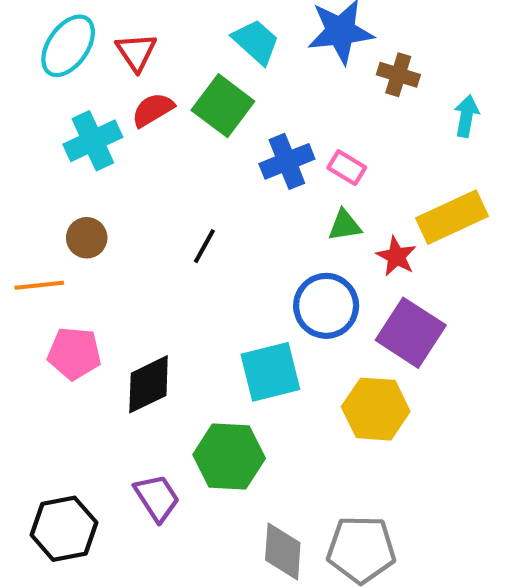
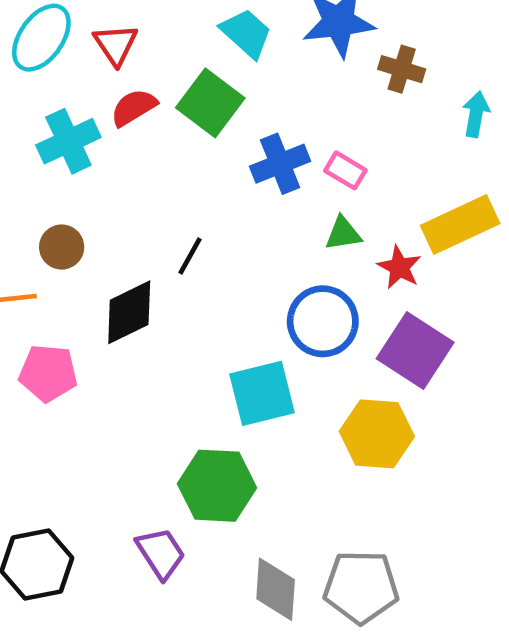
black diamond: (149, 384) -> (129, 312), moved
purple trapezoid: (157, 498) -> (161, 553), moved

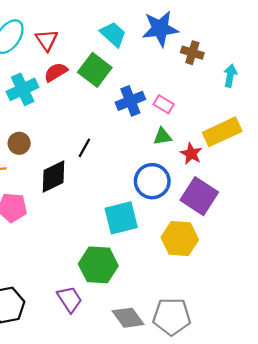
gray diamond: (276, 589) -> (128, 318), turned -40

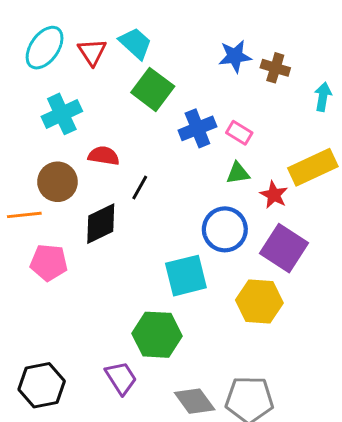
blue star: (160, 29) -> (235, 56), moved, size x0.7
cyan trapezoid: (113, 34) -> (135, 43), moved
red semicircle: (56, 72) -> (104, 156), moved, turned 40
brown circle: (19, 143) -> (57, 182), size x1.4

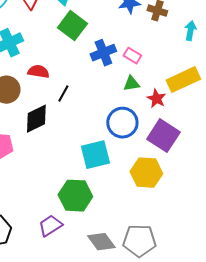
purple trapezoid: (121, 378) -> (50, 226), turned -90

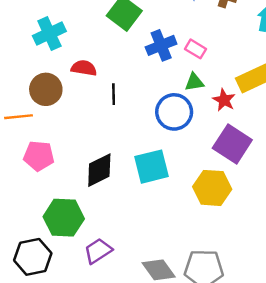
black line: (63, 94) -> (114, 94), turned -30
black diamond: (36, 119) -> (99, 170), moved
blue circle: (122, 123) -> (174, 112), moved
green hexagon: (75, 196) -> (64, 218), moved

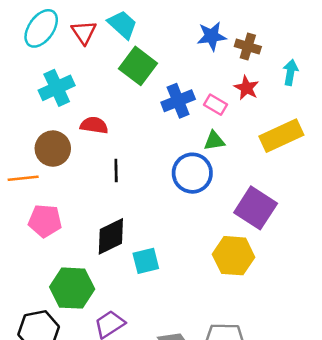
black line: (114, 94) -> (116, 170), moved
red star: (224, 100) -> (247, 88), moved
cyan square: (152, 167) -> (146, 261), moved, size x0.7

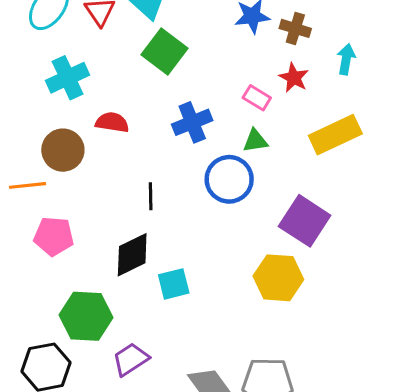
blue cross: (178, 101) -> (192, 122), moved
black line: (116, 170) -> (151, 196), moved

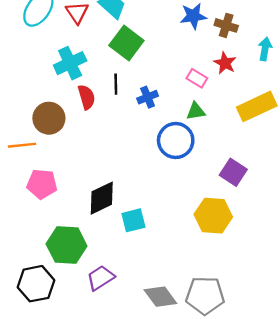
cyan cross: (68, 78) -> (70, 63), moved
red semicircle: (112, 122) -> (86, 97), turned 65
blue cross: (192, 122) -> (148, 97), size x0.7
black line: (151, 196) -> (116, 84), moved
purple square: (305, 221) -> (233, 172), size x0.7

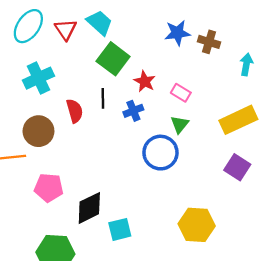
cyan cross: (70, 63) -> (38, 78), moved
red star: (225, 63) -> (145, 81), moved
green triangle: (196, 111) -> (180, 124), turned -42
purple square: (233, 172) -> (237, 167), moved
pink pentagon: (42, 184) -> (49, 188), moved

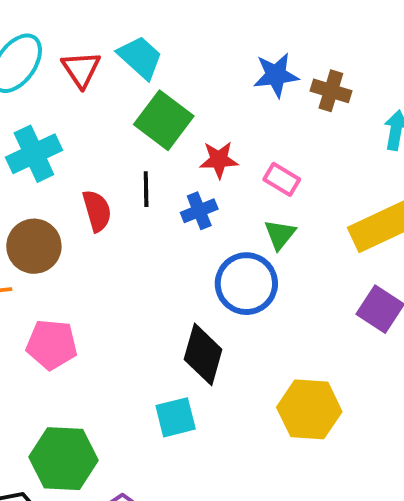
red star: (145, 81) -> (219, 160), turned -30
black diamond: (89, 208) -> (203, 354), moved, turned -48

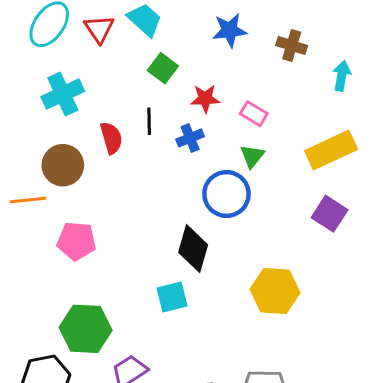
blue star: (276, 75) -> (230, 30), moved
green square: (164, 120) -> (163, 68), size x0.7

